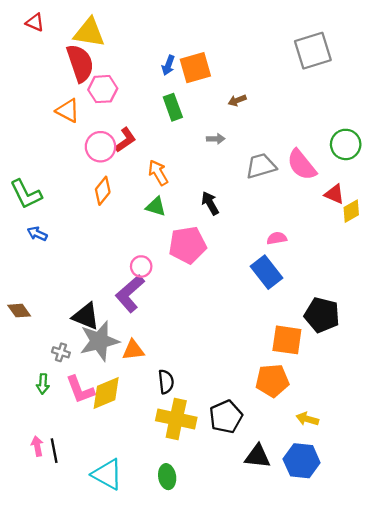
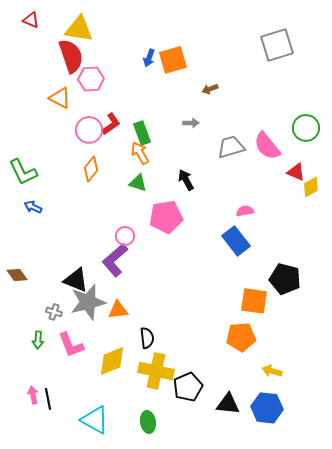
green rectangle: (173, 107) -> (142, 133), moved
yellow diamond: (106, 393) -> (112, 361), moved
black pentagon: (226, 417) -> (188, 387), moved

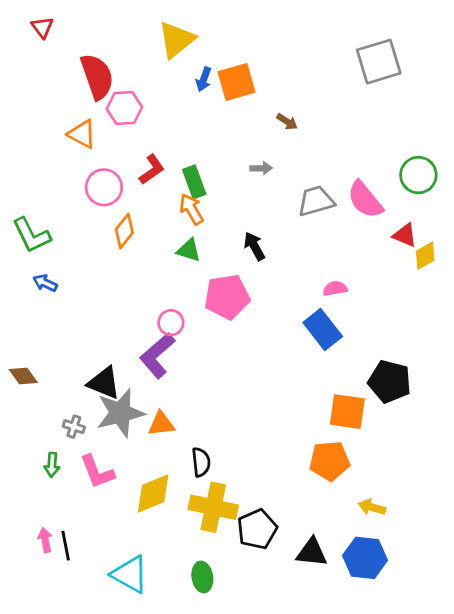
red triangle: (31, 20) -> (42, 27), turned 30
yellow triangle: (79, 29) -> (176, 40), moved, turned -48
brown arrow: (210, 89) -> (287, 122), turned -126
pink circle: (89, 130) -> (104, 187), moved

